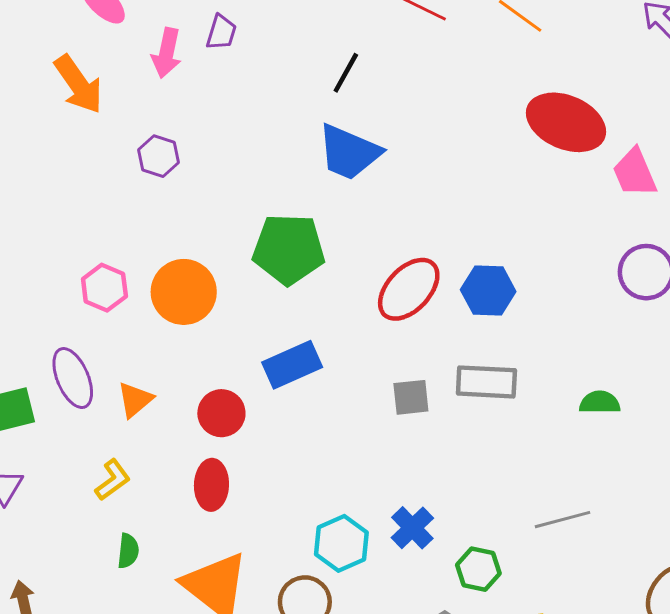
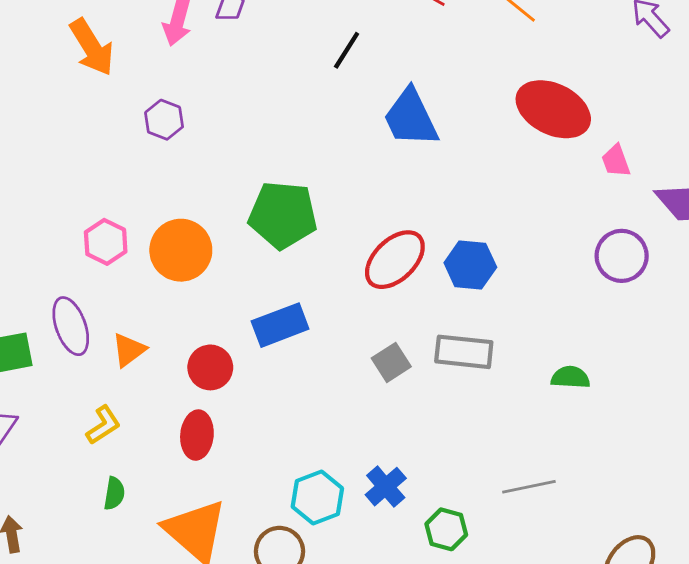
blue trapezoid: (349, 152) -> (411, 118), moved, turned 38
pink trapezoid: (635, 173) -> (616, 161), size x0.7
gray square: (411, 397) -> (391, 362), turned -30

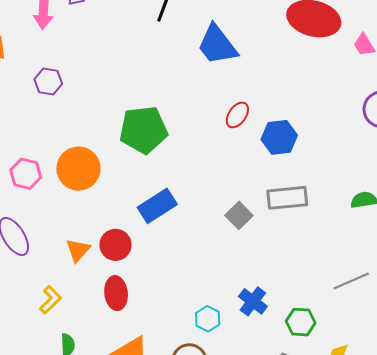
red ellipse: (395, 260) -> (237, 115), moved, size x0.6
orange triangle: (129, 350) -> (78, 250), moved
cyan hexagon: (317, 498) -> (208, 319), size x0.7

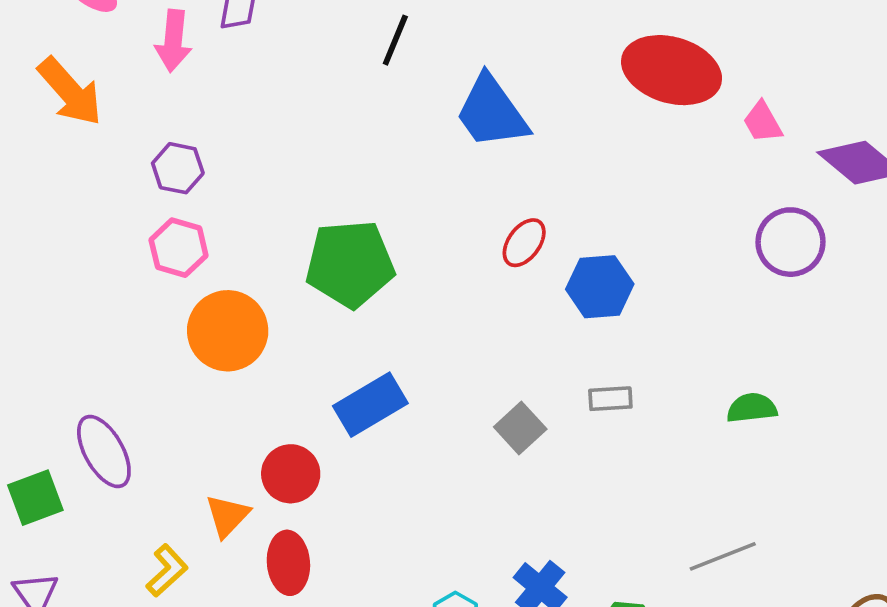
pink hexagon: (26, 174) -> (179, 248), moved
gray rectangle: (287, 198) -> (610, 399), size x0.6
orange triangle: (78, 250) -> (227, 516), moved

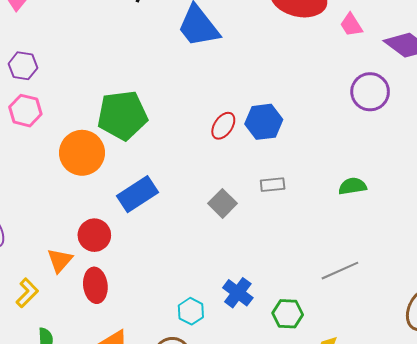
red ellipse: (524, 243) -> (223, 126), moved
orange circle: (228, 331) -> (82, 153), moved

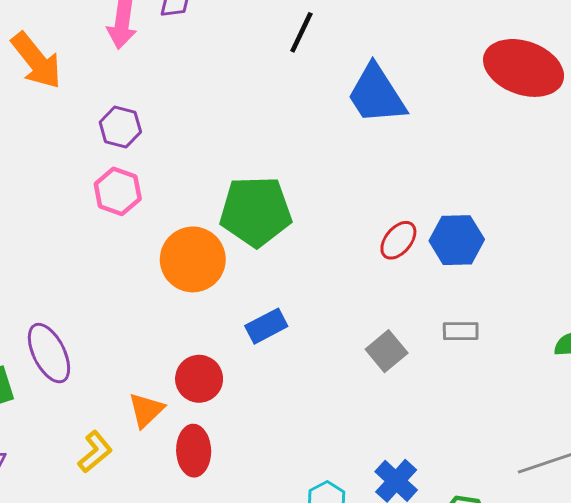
blue rectangle: (137, 194) -> (266, 326), size x0.7

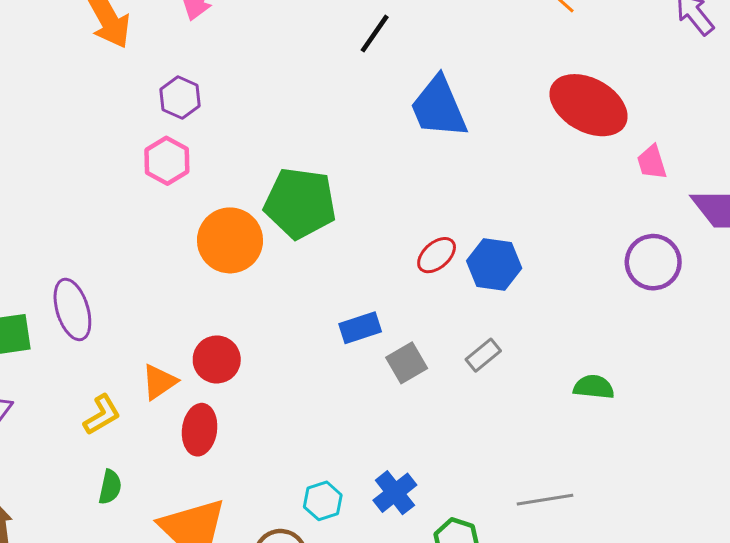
blue rectangle: (266, 326) -> (360, 328), moved
gray rectangle: (461, 331) -> (483, 355), turned -48

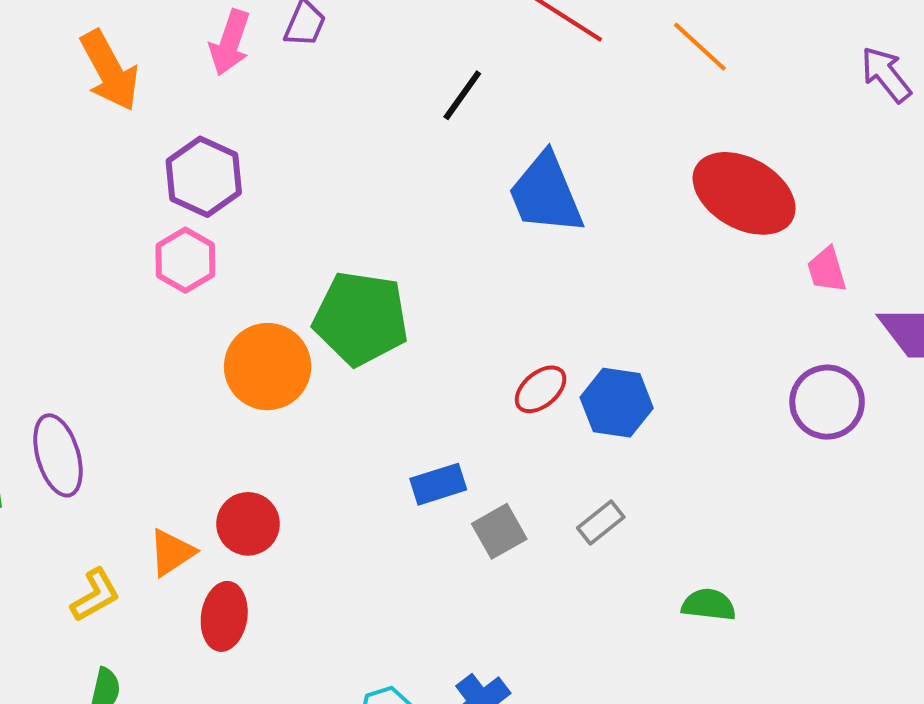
purple hexagon: (180, 98) -> (204, 177), size x1.4
green semicircle: (594, 387) -> (709, 605), moved

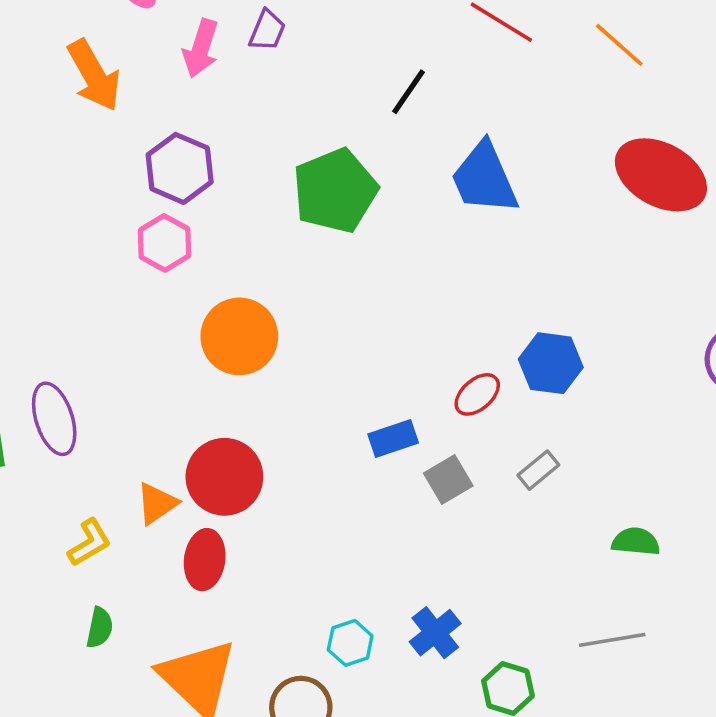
green pentagon: (361, 318) -> (335, 191), moved, turned -30
red ellipse: (541, 389) -> (477, 394), moved
red circle: (248, 524) -> (224, 477), size x1.4

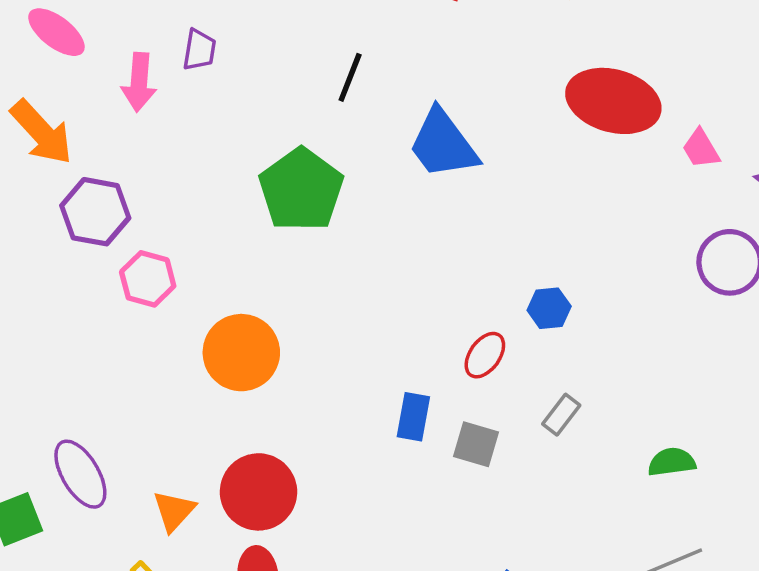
purple hexagon: (180, 168) -> (95, 212), moved
blue hexagon: (551, 363) -> (549, 308), size x0.7
blue rectangle: (393, 439) -> (413, 417), turned -48
gray square: (448, 480) -> (476, 444), turned -30
orange triangle: (157, 503) -> (174, 511), moved

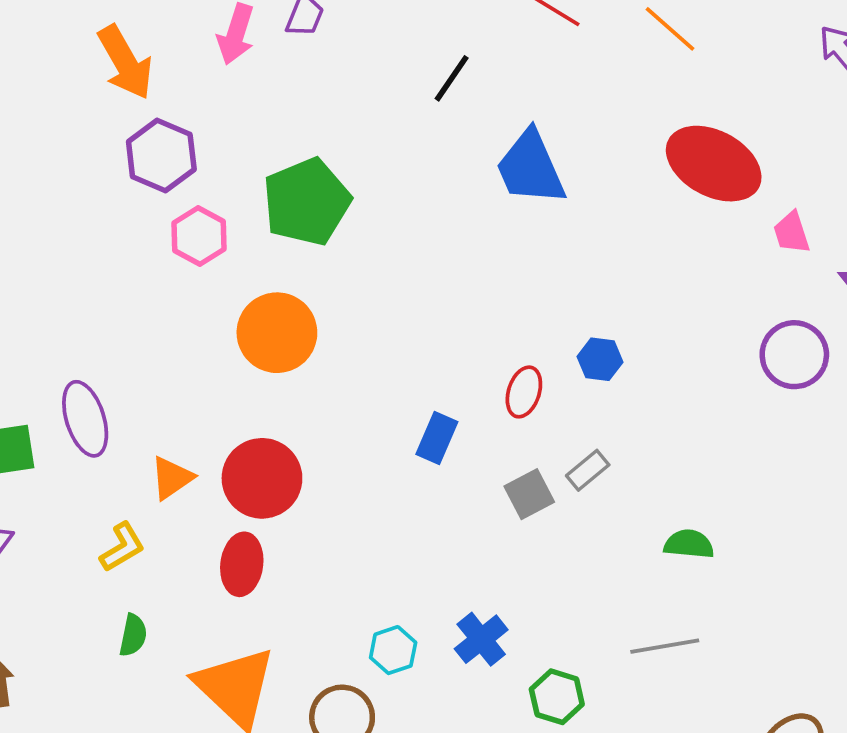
green pentagon: (301, 190) -> (307, 202), moved
red ellipse: (485, 355) -> (524, 392), turned -30
gray square: (476, 444) -> (529, 494), moved, turned 33

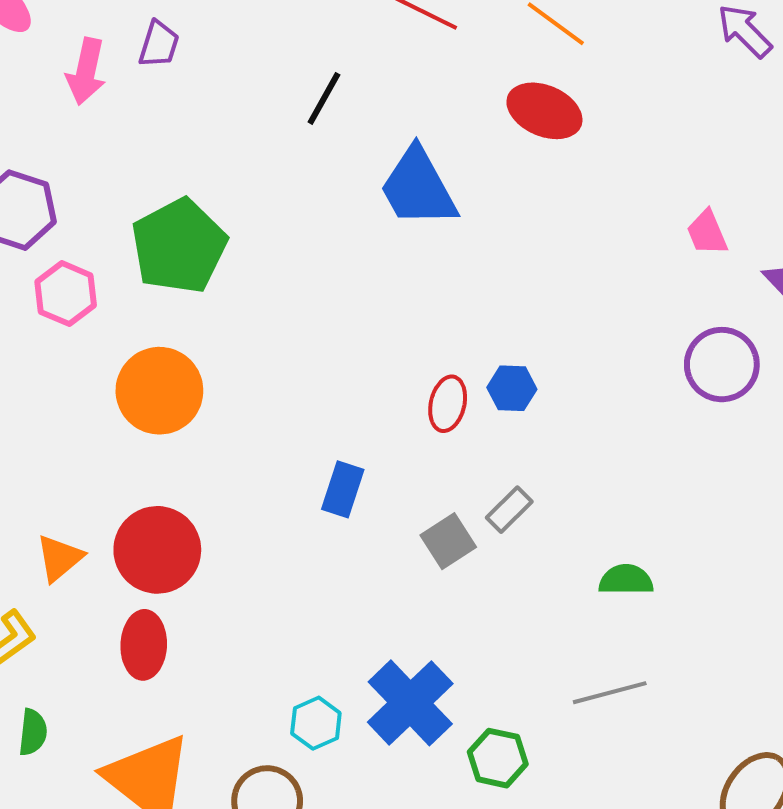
red ellipse: (714, 164) -> (544, 111), moved, size x0.7
red ellipse: (524, 392) -> (448, 404), moved
blue cross: (481, 639) -> (410, 703), size x1.5

